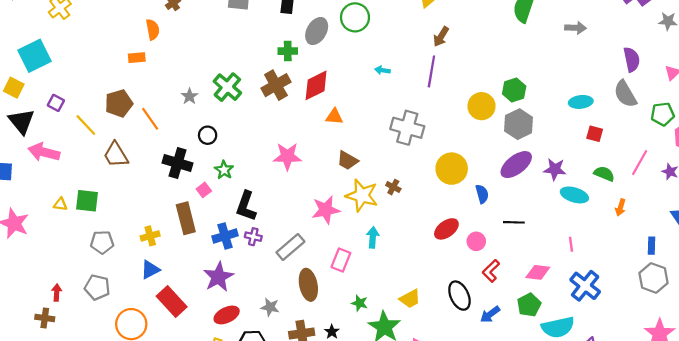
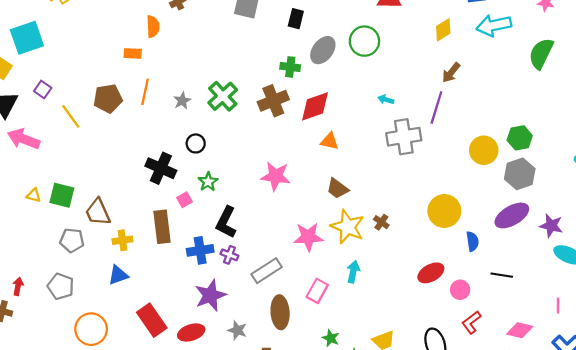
orange line: (150, 119) -> (145, 92), moved, turned 40
gray cross: (407, 128) -> (404, 137), moved, turned -32
brown trapezoid: (116, 155) -> (98, 212), moved
purple star: (218, 277) -> (210, 295), moved
red rectangle: (172, 301) -> (152, 320), moved

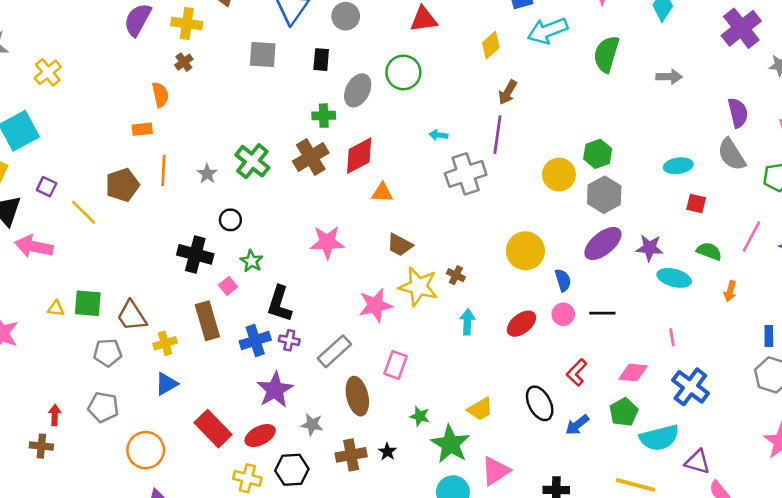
cyan arrow: (353, 272) -> (467, 322), moved
pink circle: (460, 290) -> (563, 314), moved

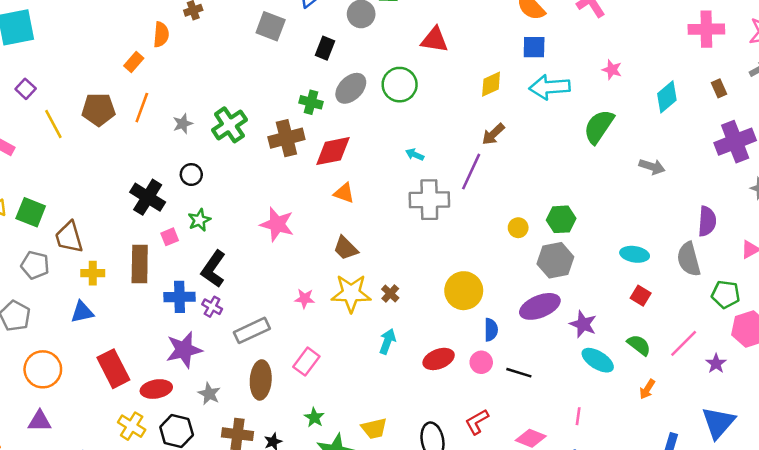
orange rectangle: (142, 129) -> (134, 62), turned -60
yellow circle: (559, 175) -> (518, 228), size x0.6
yellow star: (418, 287) -> (351, 293), turned -30
pink star: (375, 305) -> (305, 299), size x0.6

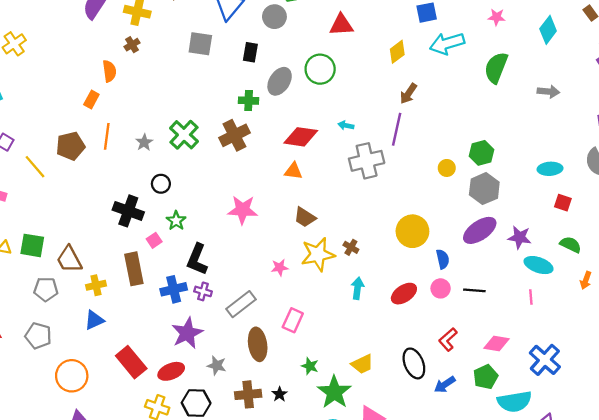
red diamond: (333, 151) -> (301, 137), moved, turned 32
pink line: (578, 416) -> (531, 297), moved

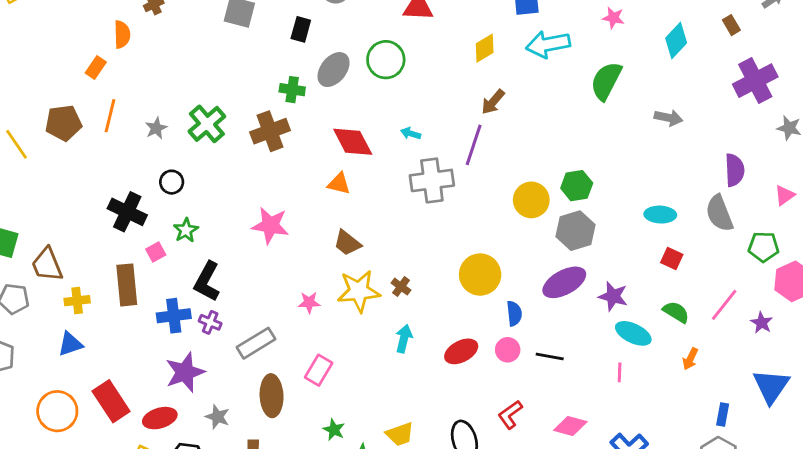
red diamond: (301, 137) -> (353, 142), turned 48
yellow circle: (447, 168) -> (531, 200), size x1.6
orange circle: (72, 376) -> (57, 411), moved

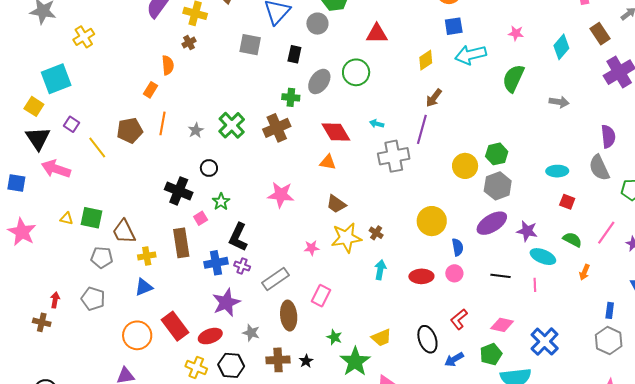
brown rectangle: (731, 25) -> (600, 34), size x1.5
red ellipse: (461, 351) -> (421, 276), turned 30
black line: (550, 357) -> (501, 276), moved

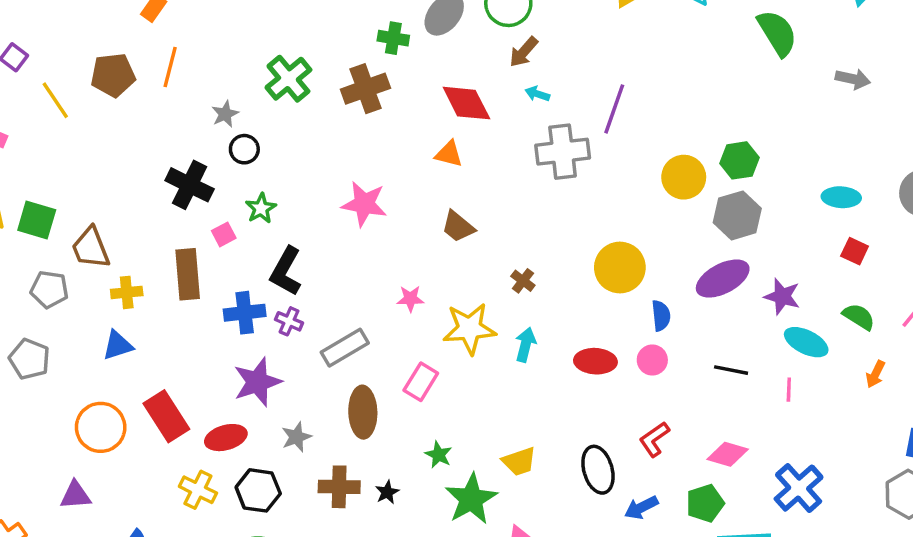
green semicircle: (513, 78) -> (777, 33), turned 120
brown arrow: (434, 98) -> (524, 52), moved
gray star: (196, 130) -> (225, 114), moved
yellow star: (346, 238) -> (469, 329), moved
gray star: (251, 333) -> (296, 437), turned 30

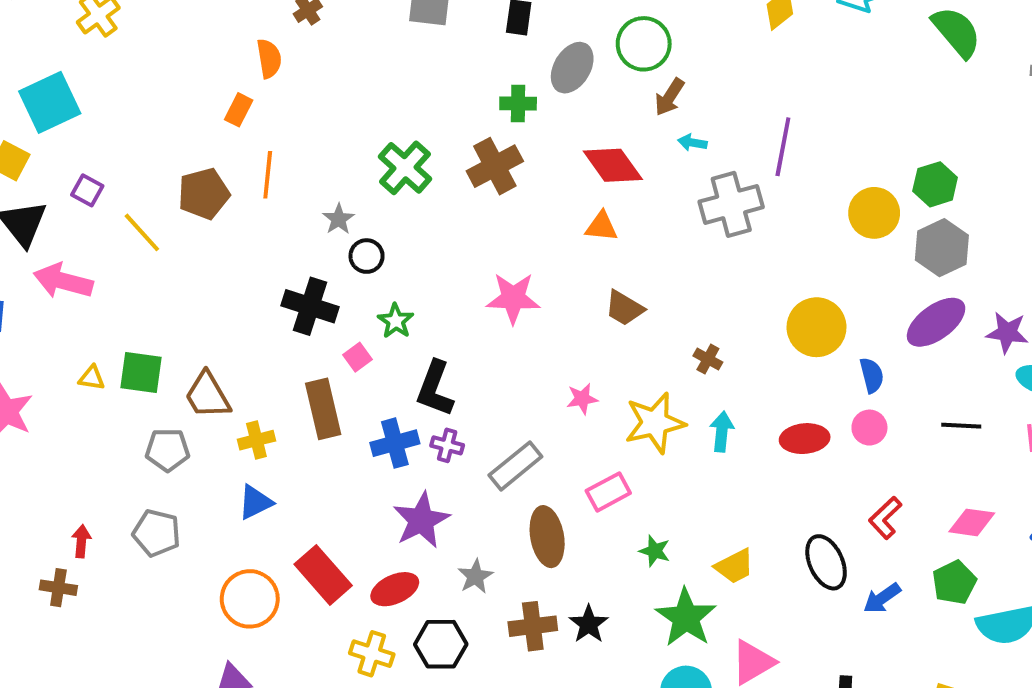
pink rectangle: (421, 382) -> (608, 492), turned 39
green star: (439, 455) -> (655, 551), moved
black star: (387, 492) -> (589, 624), size x1.4

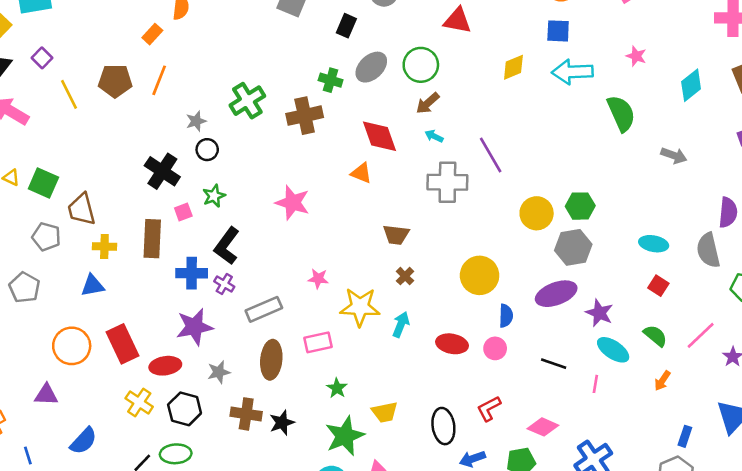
purple line: (783, 147) -> (491, 155), turned -57
brown trapezoid: (624, 308) -> (396, 235), moved, turned -40

